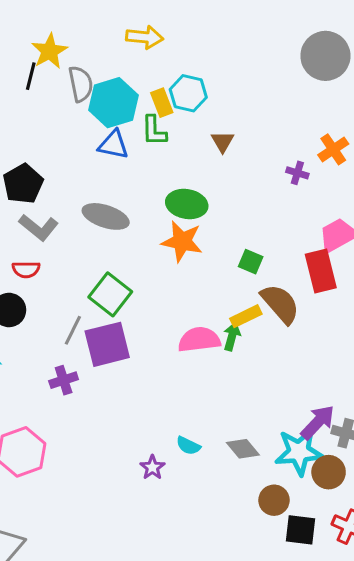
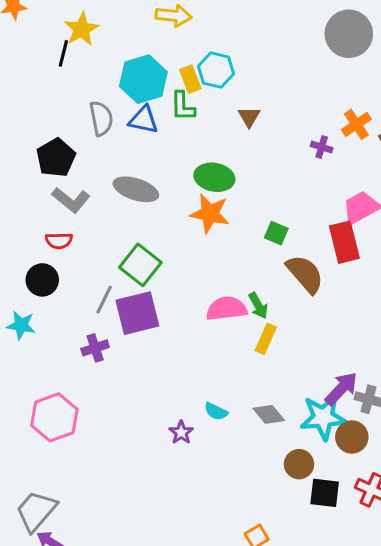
gray semicircle: (81, 84) -> (101, 118), moved
yellow rectangle: (246, 316) -> (266, 339), moved, turned -40
green arrow: (232, 336) -> (258, 306), turned 136

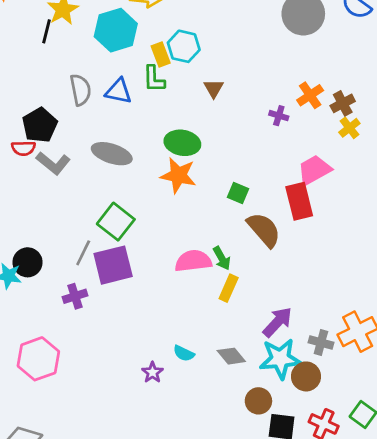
cyan hexagon: (143, 79) -> (116, 30), moved
red semicircle: (59, 241) -> (23, 148), moved
black circle: (42, 280) -> (28, 262), moved
purple arrow: (341, 389) -> (277, 322), moved

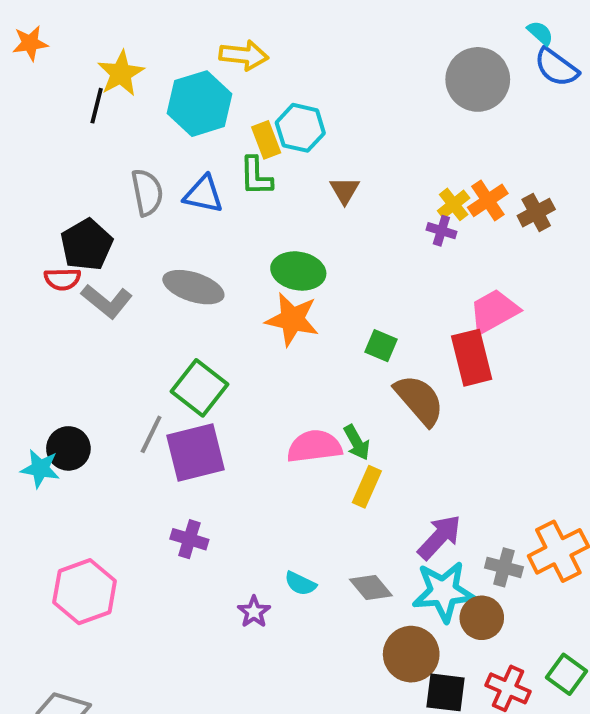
yellow cross: (349, 128) -> (454, 204), moved
purple cross: (75, 296) -> (189, 539), moved, turned 35
brown circle: (258, 401) -> (411, 654), size x1.4

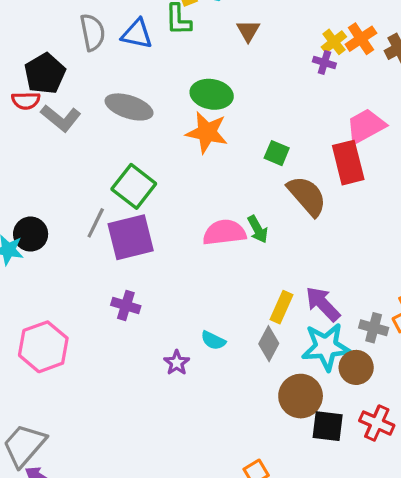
yellow rectangle: (367, 487) -> (282, 307), moved
purple arrow: (439, 537) -> (323, 304), turned -87
gray diamond: (371, 588) -> (269, 344), turned 68

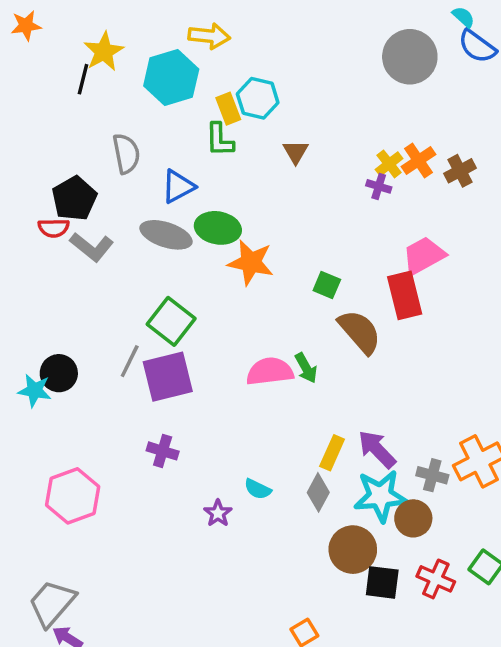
blue triangle: (137, 34) -> (178, 186), moved, turned -40
green ellipse: (212, 94) -> (218, 228), moved

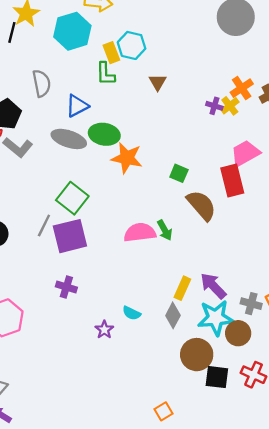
yellow cross: (389, 164) -> (230, 106), moved

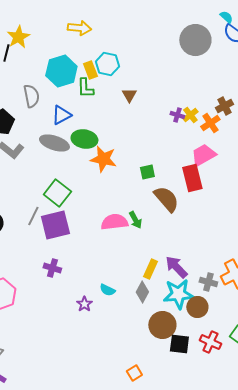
cyan hexagon: (72, 31) -> (61, 71), moved
orange cross: (242, 88) -> (210, 123), moved
green square: (179, 173) -> (147, 172), turned -35

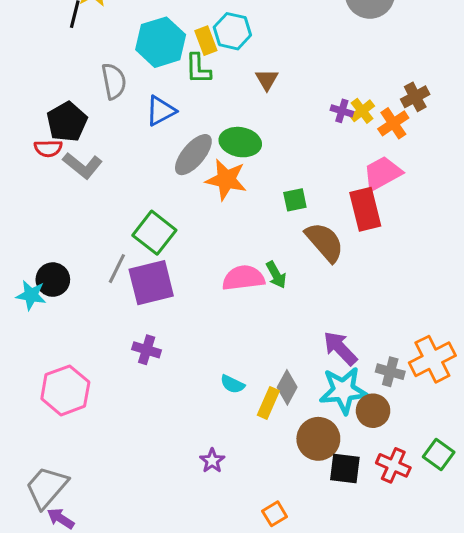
green ellipse: (84, 139) -> (240, 142), moved
gray ellipse: (54, 143) -> (193, 155), moved, turned -68
yellow rectangle: (150, 269) -> (268, 403), moved
purple star: (84, 304) -> (212, 461), moved

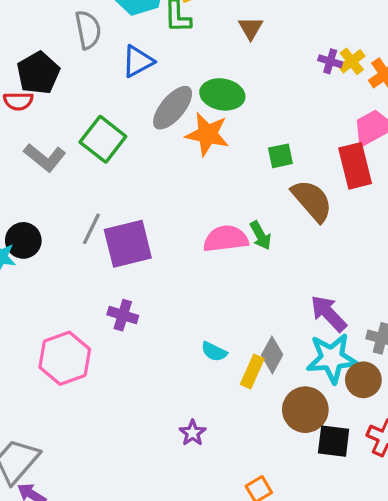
gray L-shape: (83, 166) -> (45, 157), moved
green square: (154, 233) -> (103, 139), moved
pink hexagon: (65, 390) -> (65, 358), moved

